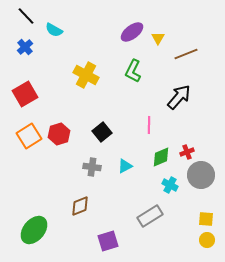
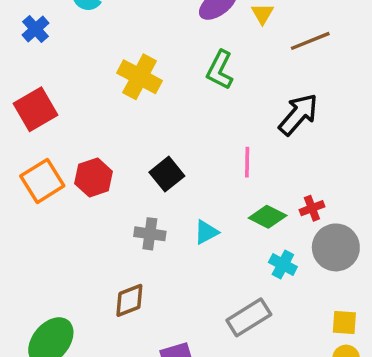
green diamond: (161, 157) -> (268, 217), turned 50

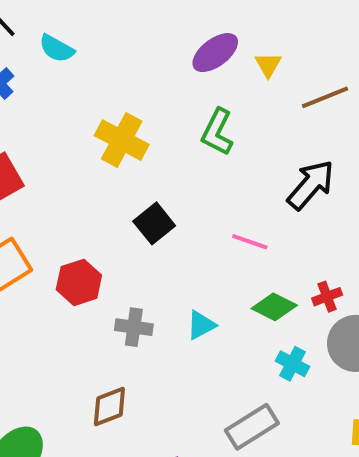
pink line: (247, 162) -> (250, 242), turned -72
black square: (167, 174) -> (154, 223), moved
red hexagon: (94, 177) -> (79, 282), moved

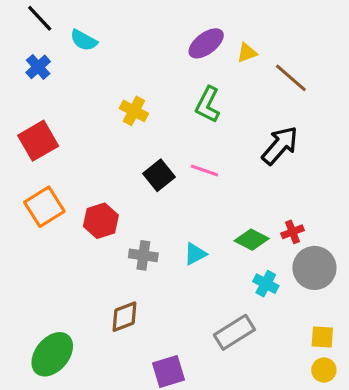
yellow triangle: (268, 65) -> (247, 53), turned 40
brown line: (325, 97) -> (291, 78), turned 63
yellow cross: (122, 140) -> (134, 111), size x0.7
pink line: (250, 242) -> (205, 171), moved

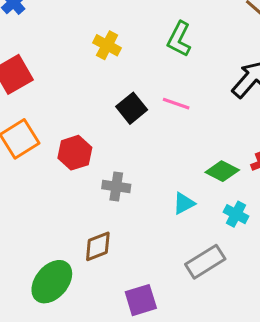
cyan triangle: (195, 254) -> (184, 203), moved
green ellipse: (52, 354) -> (52, 282), moved

